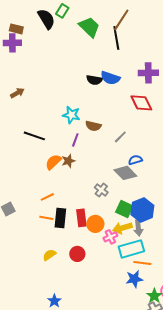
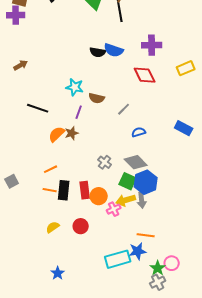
gray diamond: (125, 173) -> (136, 162), moved
cyan rectangle: (131, 249) -> (118, 259), moved

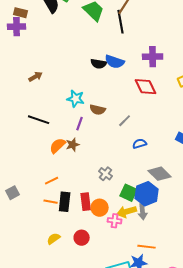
brown arrow: (21, 65) -> (36, 77), moved
gray diamond: (136, 162) -> (160, 174), moved
pink cross: (114, 209) -> (115, 221), turned 32

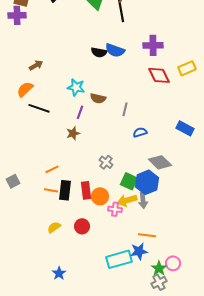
red diamond: (146, 87) -> (159, 75), moved
gray line: (125, 121) -> (125, 109), turned -32
orange semicircle: (58, 146) -> (25, 89), moved

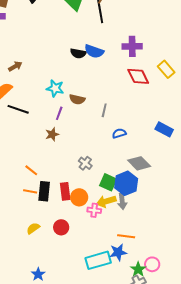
yellow rectangle: (187, 68) -> (166, 69), turned 72
orange line: (52, 169) -> (31, 170), turned 64

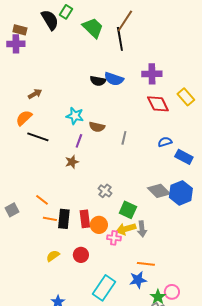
blue semicircle: (119, 133) -> (165, 142), moved
orange line: (31, 170) -> (42, 200), moved
blue hexagon: (126, 183) -> (181, 193), moved
cyan rectangle: (98, 260) -> (104, 288), moved, turned -40

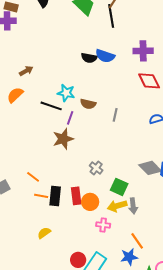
black line: (38, 137) -> (51, 106), moved
brown star: (72, 162) -> (63, 139), size x1.5
pink cross: (114, 238) -> (103, 225), moved
red circle: (81, 255) -> (78, 260), moved
orange line: (146, 264) -> (137, 241), turned 48

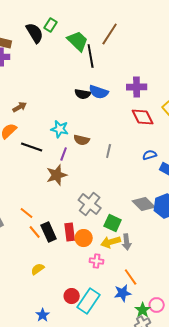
black line: (111, 16) -> (91, 56), moved
black line: (51, 106) -> (32, 147), moved
gray cross: (96, 168) -> (90, 204), size x1.6
orange line: (41, 196) -> (35, 232), turned 40
black rectangle: (55, 196) -> (49, 232), turned -30

